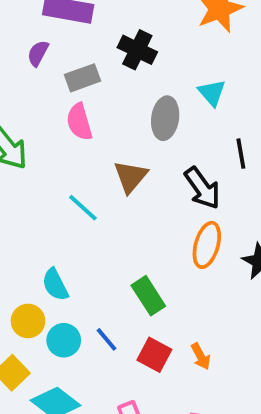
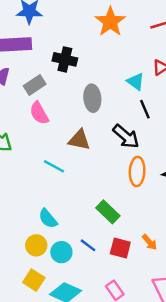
cyan triangle: (212, 93) -> (136, 81), moved
brown triangle: (131, 177) -> (79, 140), turned -45

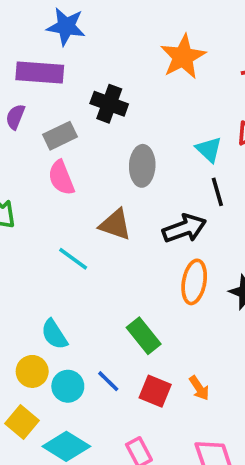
black arrow: (126, 136) -> (184, 228), turned -68

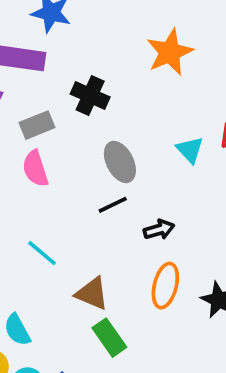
gray ellipse: (142, 166) -> (120, 162), turned -33
black line: (217, 192) -> (113, 205), moved, turned 76
brown triangle: (115, 225) -> (92, 294), moved
black arrow: (184, 228) -> (159, 230), size x0.7

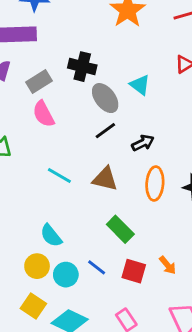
black cross: (90, 96) -> (82, 67), moved
cyan triangle: (190, 150) -> (140, 85), moved
brown triangle: (92, 294) -> (105, 179), moved

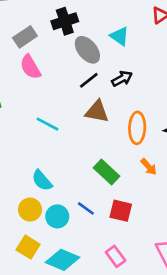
black cross: (82, 67) -> (65, 21), turned -30
black arrow: (143, 143) -> (122, 79), moved
brown triangle: (105, 179) -> (97, 112), moved
orange arrow: (168, 265) -> (149, 167), moved

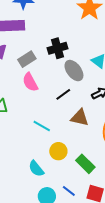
black line: (89, 80) -> (63, 94), moved
yellow circle: (30, 210) -> (58, 151), moved

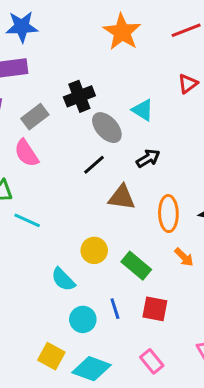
pink semicircle: (30, 82) -> (26, 153), moved
cyan line: (42, 126) -> (27, 220), moved
blue line: (69, 191) -> (115, 309), turned 40

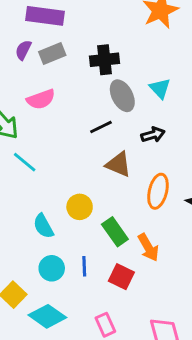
gray rectangle: (35, 117) -> (52, 54), moved
pink semicircle: (26, 153) -> (41, 99), turned -92
orange arrow: (184, 257) -> (148, 247), moved, size x1.4

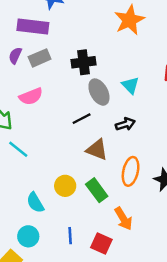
green rectangle: (115, 232) -> (97, 190), moved
cyan circle: (52, 268) -> (28, 236), moved

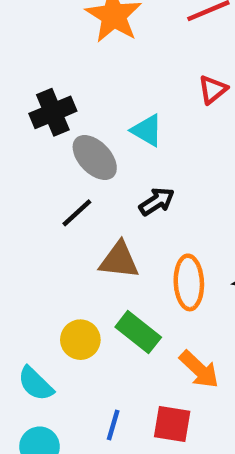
blue line: (70, 236) -> (113, 425), turned 35

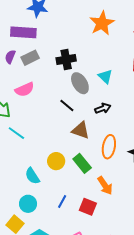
black line: (77, 213) -> (67, 106), turned 70

